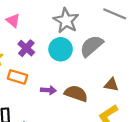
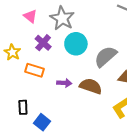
gray star: (66, 21) -> (62, 18), moved
gray semicircle: (91, 46) -> (106, 56), moved

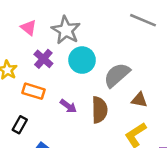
purple arrow: (64, 83) -> (68, 106), turned 32
brown semicircle: (91, 86) -> (99, 110), turned 70
black rectangle: (23, 107) -> (20, 125), moved, turned 32

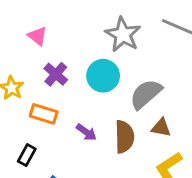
gray star: (66, 30) -> (123, 35), moved
brown triangle: (139, 100) -> (161, 128), moved

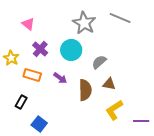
gray semicircle: (146, 94) -> (99, 62), size x0.7
purple arrow: (86, 132) -> (60, 78), moved

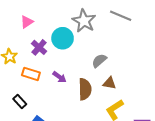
pink triangle: (28, 24) -> (27, 22), turned 48
cyan circle: (71, 50) -> (63, 38), moved
black rectangle: (21, 102) -> (20, 101), turned -72

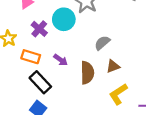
brown triangle: (109, 83) -> (113, 66), turned -32
black rectangle: (20, 101) -> (40, 82), moved, size x1.5

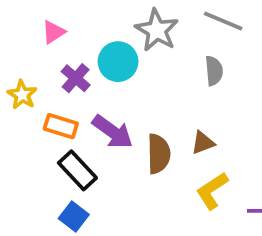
gray semicircle: (102, 43) -> (214, 71), moved, turned 126
purple arrow: (61, 60) -> (112, 132), size x1.6

